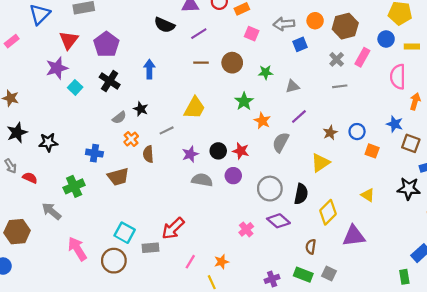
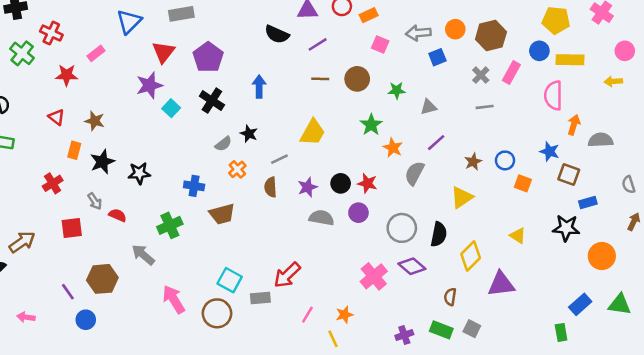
yellow rectangle: (412, 47) -> (570, 60), size x1.5
brown semicircle: (148, 154) -> (271, 187), moved
pink cross: (246, 229) -> (374, 276), size x1.5

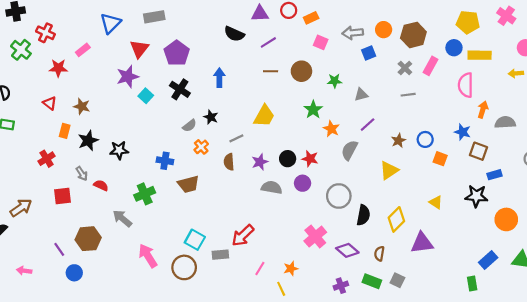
black semicircle: (439, 234) -> (363, 215), moved
purple diamond: (412, 266) -> (347, 250), moved

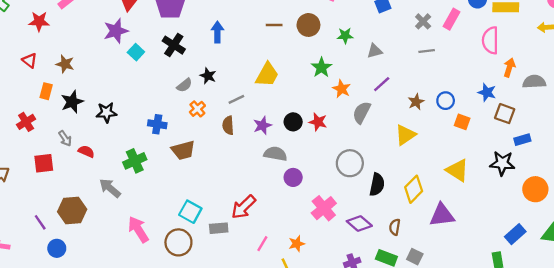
purple circle: (303, 183) -> (293, 177), moved
yellow triangle: (436, 202) -> (457, 170), size x1.5

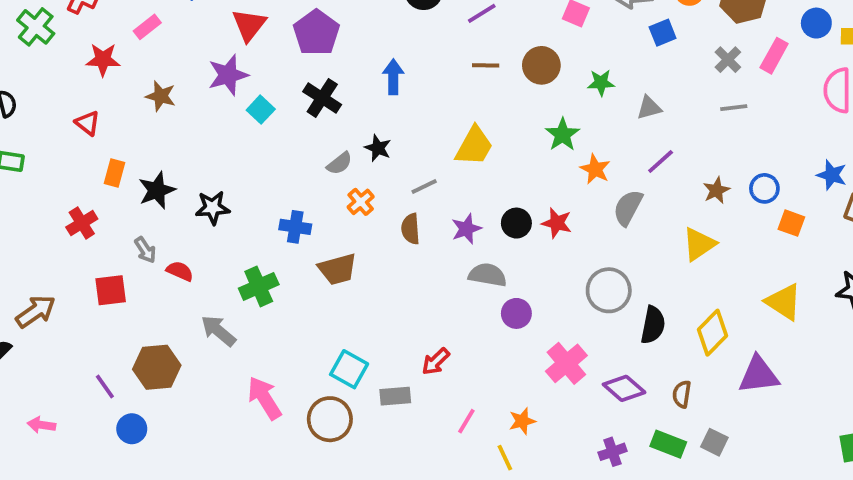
brown star: (65, 64) -> (161, 96), moved
red arrow: (243, 207) -> (436, 361), size x0.7

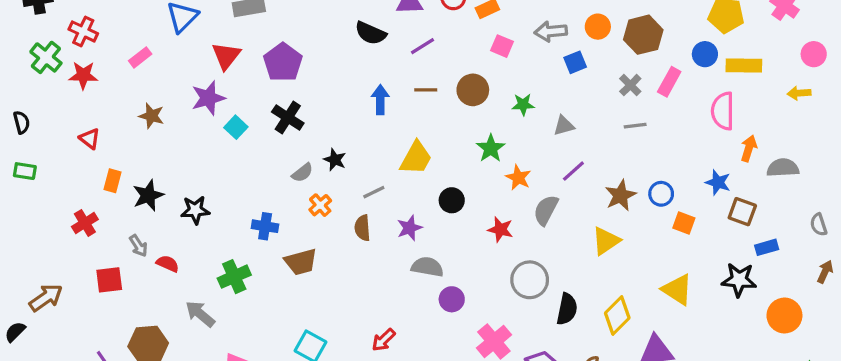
red star: (103, 60) -> (83, 75), moved
blue arrow: (393, 77) -> (380, 100), moved
brown star: (716, 190) -> (621, 195), size x1.4
black circle: (516, 223) -> (452, 200), moved
red star: (557, 223) -> (500, 229), moved

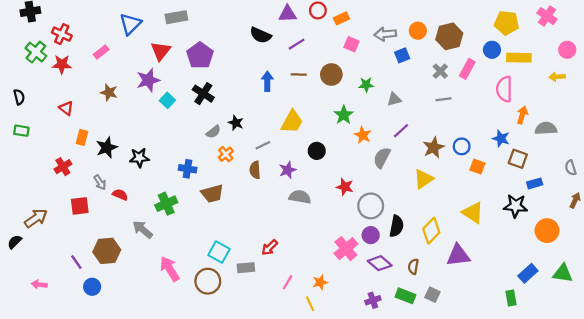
red star: (500, 229) -> (345, 187), moved
purple circle: (452, 299) -> (371, 235), moved

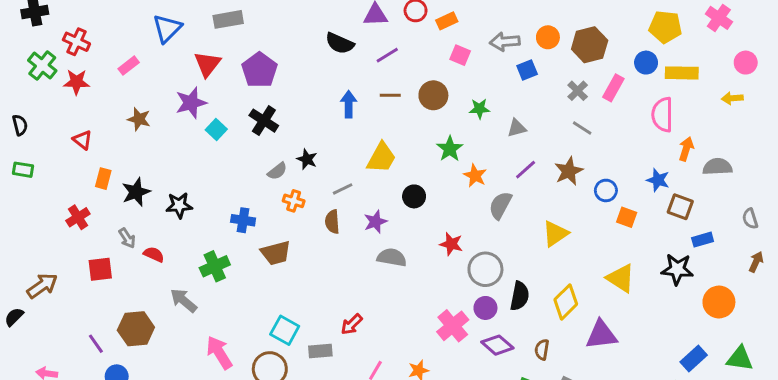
gray line: (444, 99) -> (582, 128), turned 40
brown star: (434, 148) -> (569, 171), moved
orange cross: (226, 154) -> (294, 201), turned -32

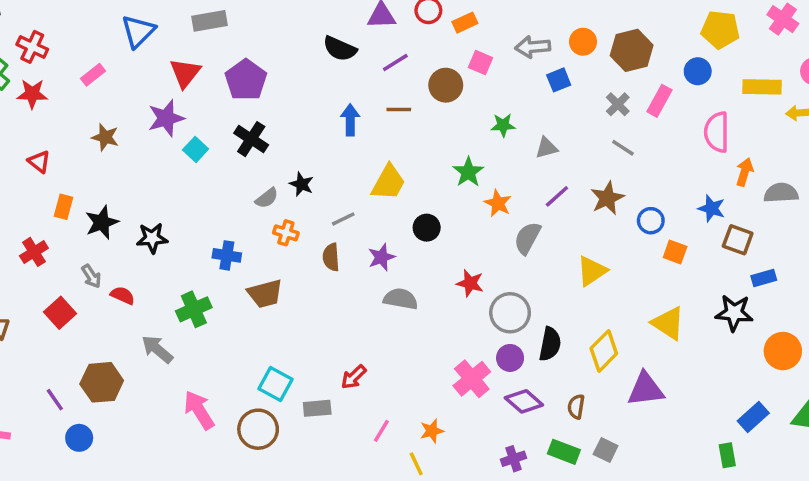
yellow rectangle: (682, 73) -> (762, 87), moved
brown circle: (433, 95) -> (446, 85), moved
red square: (100, 269) -> (60, 313), turned -35

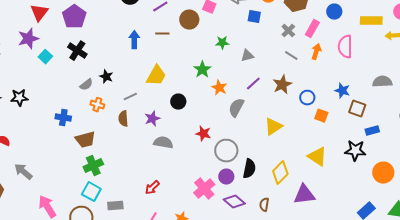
blue square: (559, 80) -> (254, 17), turned 32
orange arrow: (745, 172) -> (316, 52), moved
black star: (152, 238) -> (19, 98), moved
green cross: (194, 309) -> (93, 166), moved
red arrow: (354, 377) -> (152, 188), moved

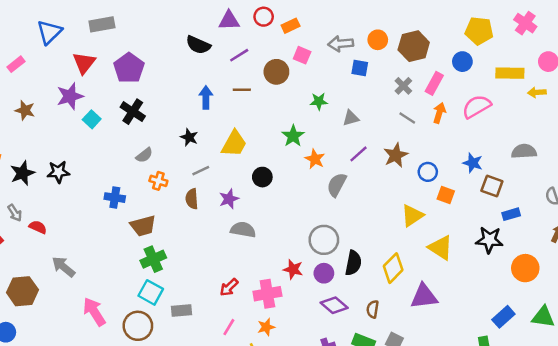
pink semicircle: (345, 47) -> (477, 106), turned 60
black star: (106, 77) -> (189, 137), moved
yellow triangle: (273, 127) -> (412, 215), moved
red star: (203, 134) -> (293, 269), moved
pink cross: (204, 189) -> (267, 294), moved, turned 30

